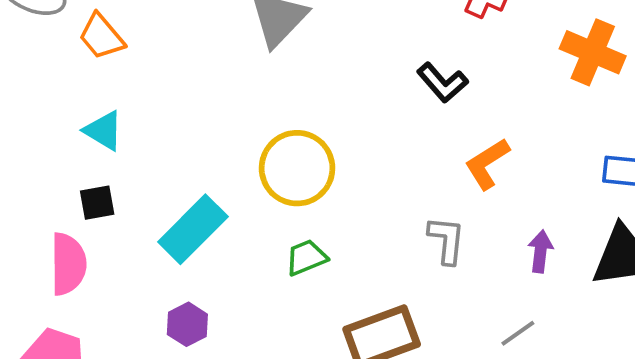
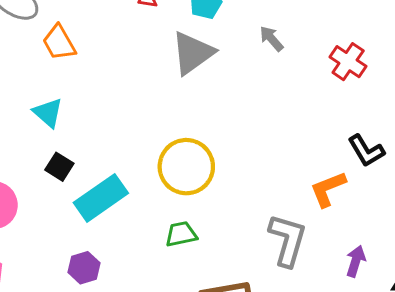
black L-shape: (442, 83) -> (366, 151), moved
black square: (97, 203) -> (59, 167), moved, turned 32
gray L-shape: (447, 240) -> (288, 240), size x1.4

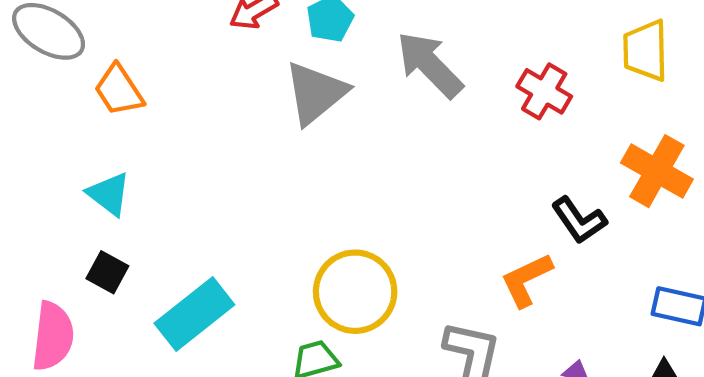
gray arrow: (271, 39) -> (430, 65), size x1.8
black square: (59, 167) -> (107, 272), moved
yellow circle: (186, 167) -> (355, 292), moved

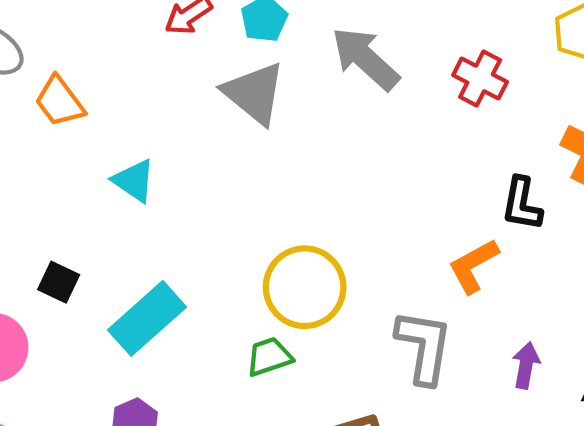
gray triangle: (316, 93) -> (254, 93), turned -38
cyan triangle: (109, 194) -> (134, 181), moved
black L-shape: (579, 220) -> (522, 204), turned 48

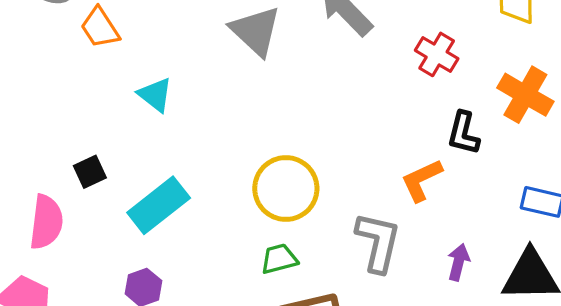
red cross: (480, 79) -> (437, 54), moved
black square: (59, 282) -> (90, 172), turned 36
green trapezoid: (269, 357) -> (279, 259), moved

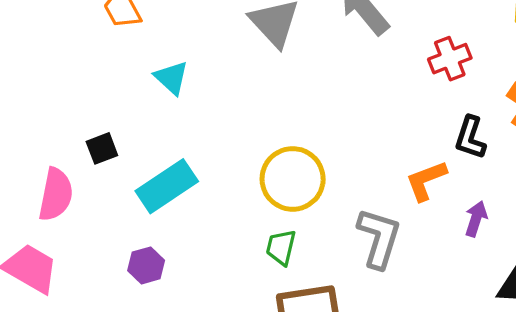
red cross: (437, 54) -> (450, 59), turned 33
green trapezoid: (279, 259) -> (281, 247), turned -66
purple arrow: (458, 262) -> (476, 219), moved

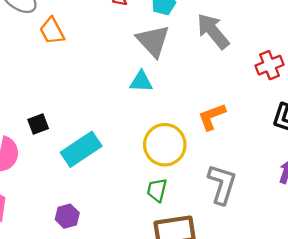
cyan triangle: (171, 78) -> (141, 82), moved, turned -40
orange L-shape: (426, 181) -> (212, 117), moved
purple hexagon: (146, 265) -> (67, 216), moved

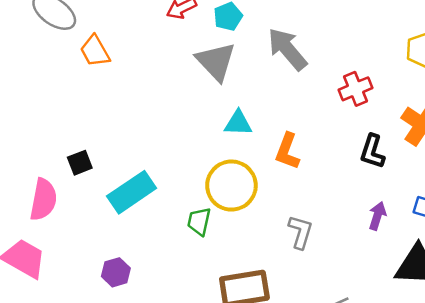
cyan triangle: (141, 82) -> (238, 123), moved
orange L-shape: (212, 117) -> (287, 151), turned -48
gray L-shape: (222, 184) -> (300, 232), size x0.7
green trapezoid: (157, 190) -> (199, 221), moved

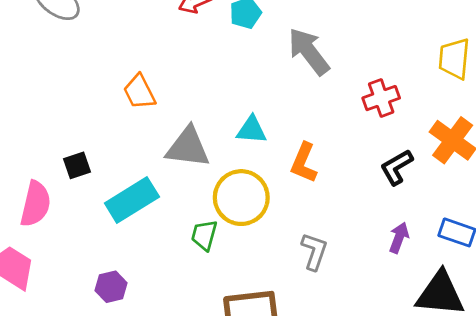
orange trapezoid: (95, 51) -> (139, 92), moved
gray triangle: (216, 62) -> (188, 147), moved, turned -42
black L-shape: (372, 151) -> (397, 167), turned 40

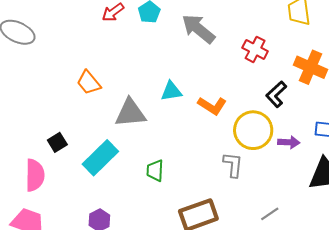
red cross: (381, 98) -> (255, 49), turned -30
orange L-shape: (304, 163) -> (212, 106), turned -68
yellow circle: (241, 198) -> (253, 130), moved
purple arrow: (399, 238) -> (289, 142), turned 85

